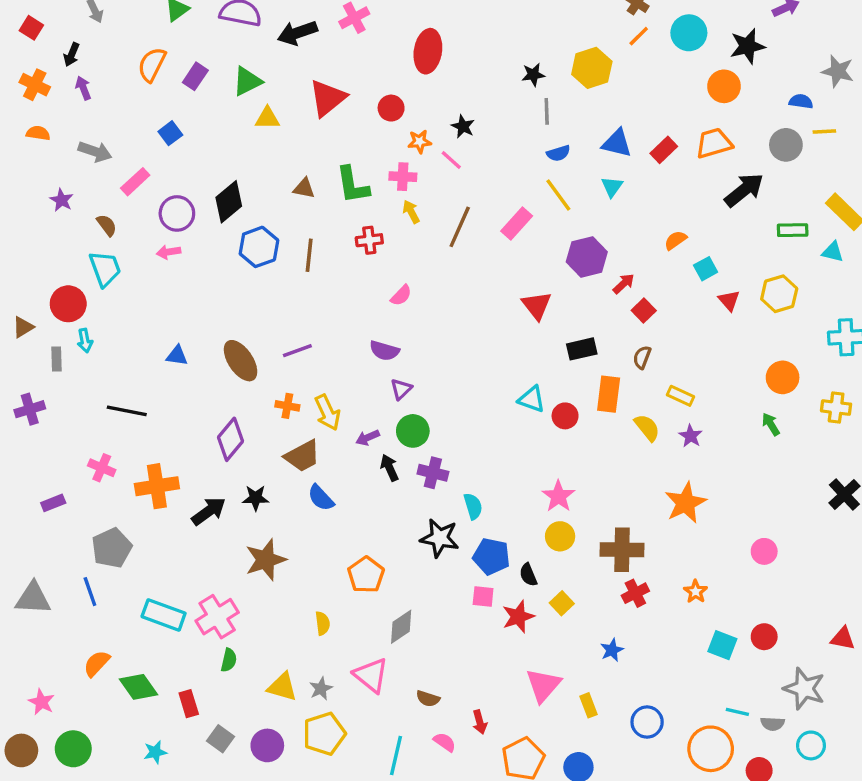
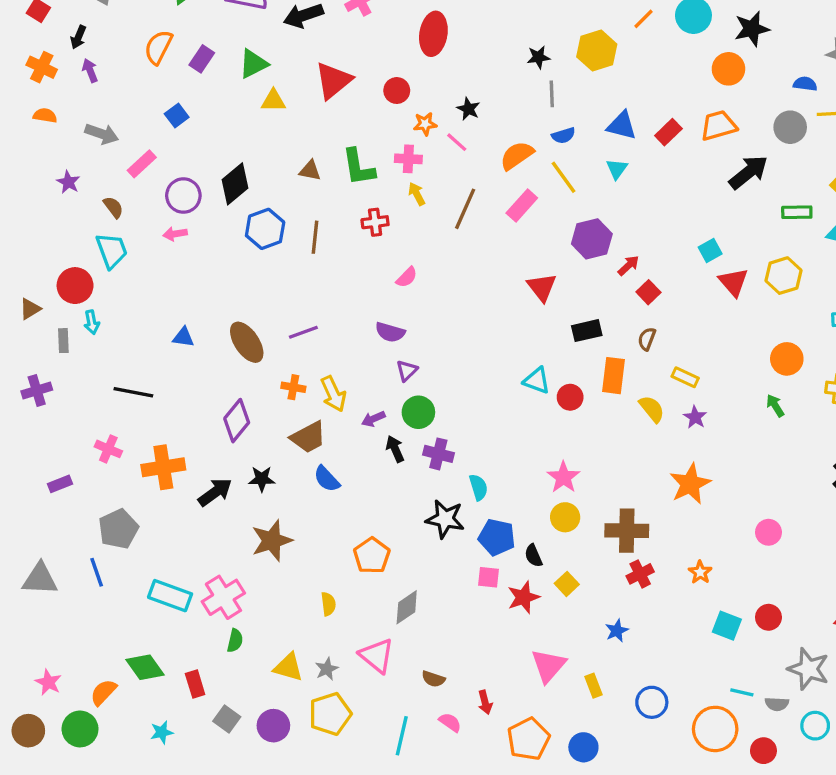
orange semicircle: (675, 240) -> (517, 156), moved, size x1.5
red triangle: (729, 300) -> (733, 282), size x1.4
orange semicircle: (97, 663) -> (103, 692), moved

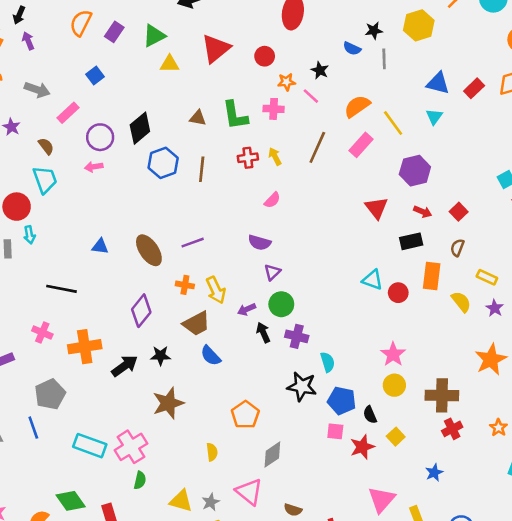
blue semicircle: (563, 136) -> (352, 49), moved, turned 42
yellow arrow: (417, 194) -> (275, 156), moved
red arrow: (628, 266) -> (423, 212), moved, turned 66

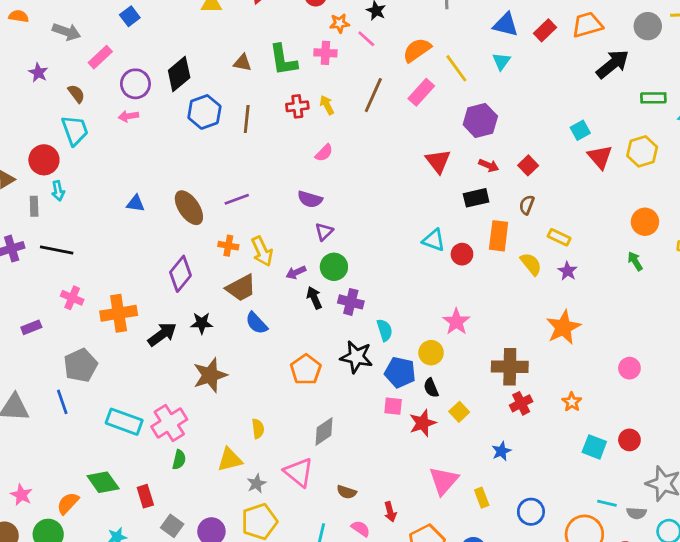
black line: (62, 289) -> (57, 250), moved
yellow circle: (394, 385) -> (431, 353), moved
orange pentagon: (245, 415) -> (306, 370), moved
yellow triangle: (181, 501) -> (230, 460), moved, turned -30

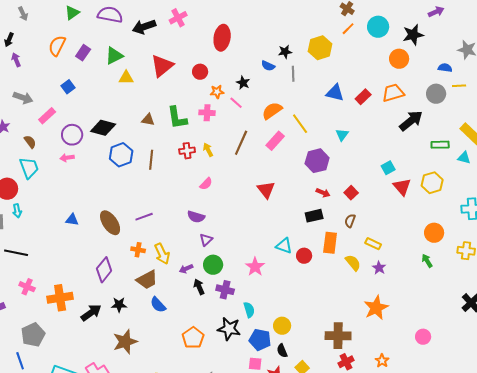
cyan triangle: (501, 61) -> (342, 135), moved
black diamond: (179, 74) -> (103, 128), turned 55
red triangle: (438, 161) -> (266, 190), moved
pink star: (456, 322) -> (255, 267), moved

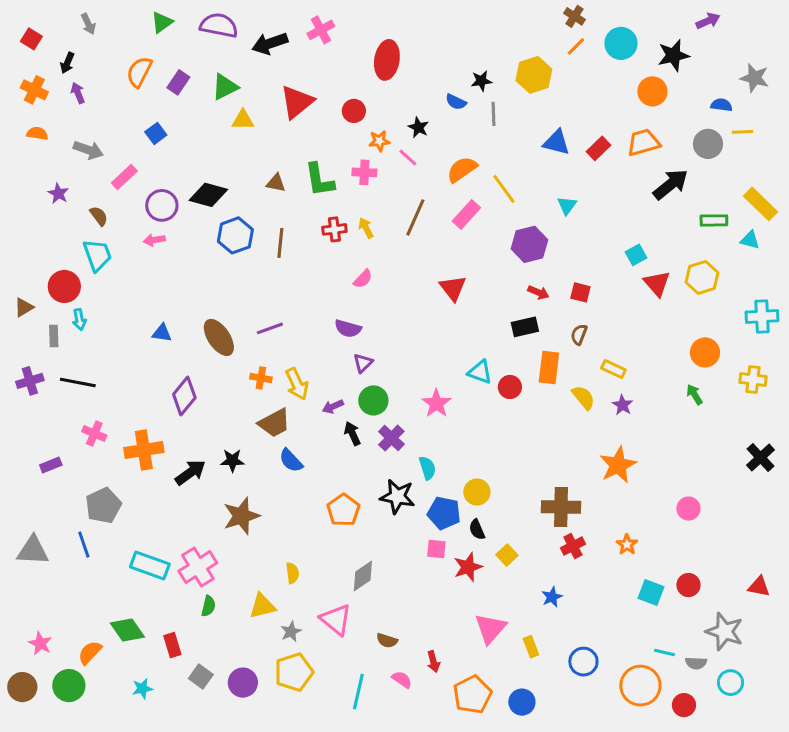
red square: (351, 193) -> (580, 292), turned -32
purple diamond: (104, 270) -> (184, 396), moved
purple cross: (225, 290) -> (391, 438), turned 30

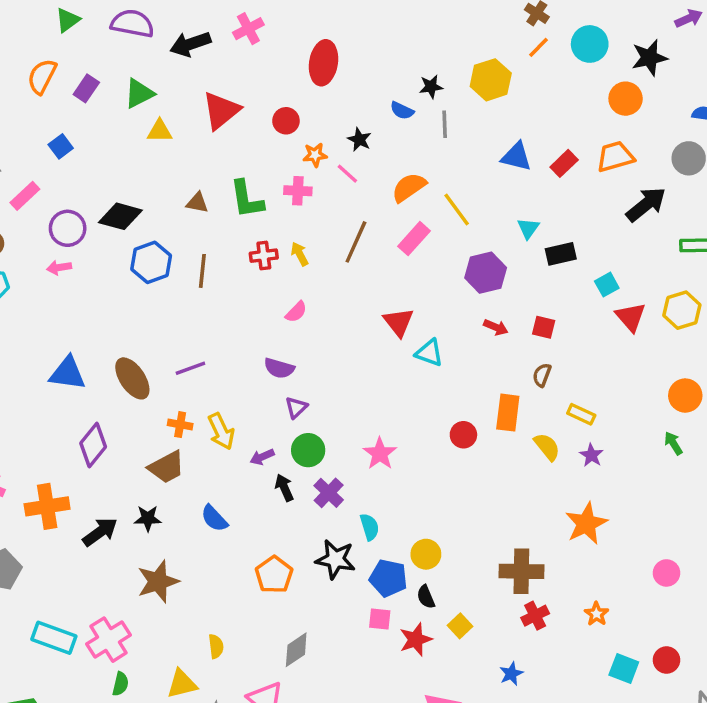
black rectangle: (525, 327) -> (561, 254), moved
blue triangle: (162, 333) -> (68, 373), size x1.6
cyan triangle: (480, 372) -> (429, 353), moved
brown trapezoid: (274, 423) -> (167, 467), moved

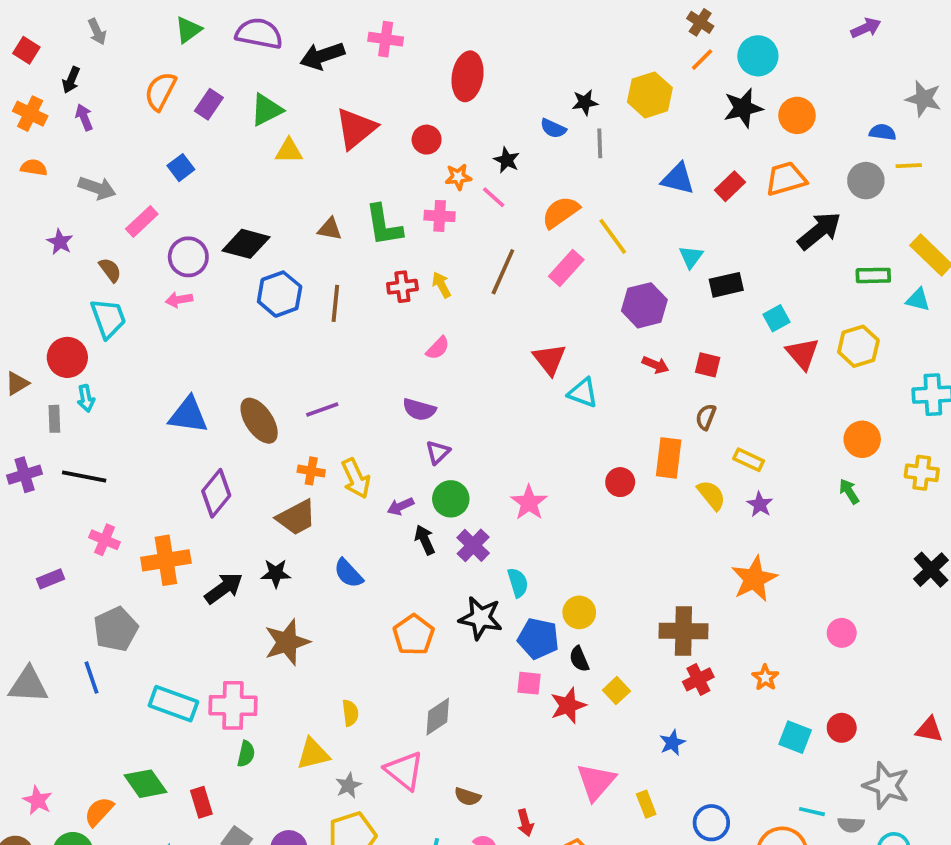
pink cross: (248, 29) -> (386, 39), turned 36
black star: (649, 58) -> (743, 108), moved
pink cross: (108, 640) -> (233, 705), turned 33

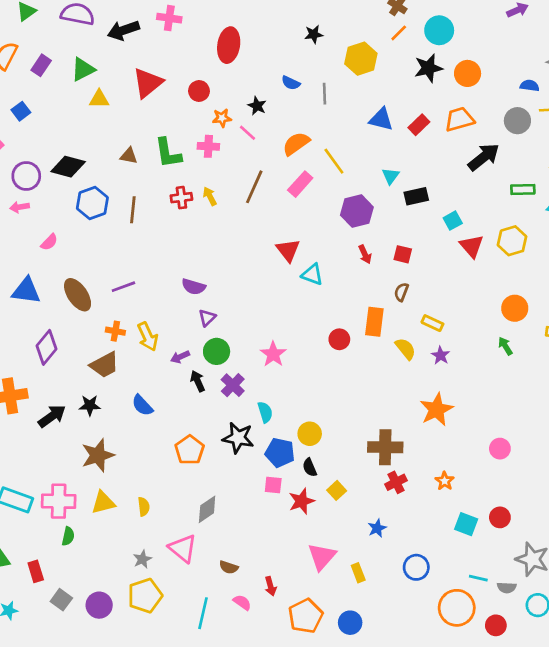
black star: (585, 102) -> (314, 34), moved
pink semicircle: (438, 348) -> (49, 242), moved
red arrow: (656, 365) -> (365, 254), turned 42
yellow triangle: (313, 754) -> (103, 503), moved
blue circle: (711, 823) -> (416, 567), moved

